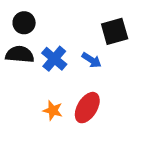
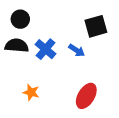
red ellipse: (87, 108) -> (86, 96), moved
orange star: (53, 110) -> (31, 92), moved

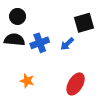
blue cross: (45, 49) -> (40, 43), turned 30
blue arrow: (77, 50) -> (67, 44), turned 104

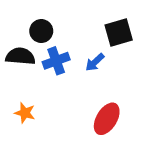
black circle: (18, 16) -> (41, 31), moved
orange star: (27, 81) -> (25, 113), moved

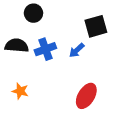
black circle: (41, 31) -> (33, 13), moved

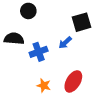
blue cross: (45, 49) -> (39, 52), moved
orange star: (20, 91) -> (44, 86), moved

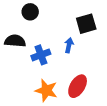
blue arrow: (65, 43) -> (69, 45), turned 144
orange star: (44, 86) -> (46, 90), size x1.5

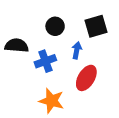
black circle: (30, 12) -> (55, 26), moved
red ellipse: (78, 86) -> (86, 78), moved

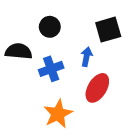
black circle: (55, 26) -> (50, 27), moved
orange star: (51, 101) -> (58, 114), turned 30

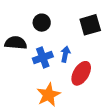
blue arrow: (86, 57) -> (65, 54), moved

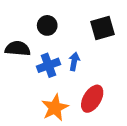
red ellipse: (81, 73) -> (92, 99), moved

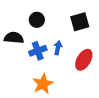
red ellipse: (92, 99) -> (84, 60), moved

